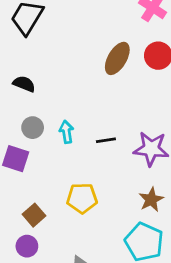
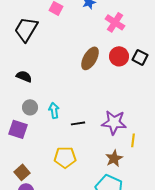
black line: (106, 140) -> (78, 123), moved
brown square: (34, 215) -> (22, 172), moved

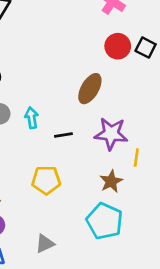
brown ellipse: (90, 58) -> (90, 89), moved

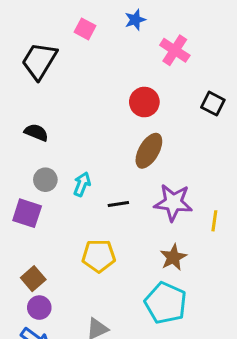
red circle: (118, 46) -> (144, 102), moved
cyan arrow: (32, 118) -> (82, 184), turned 30
yellow line: (136, 158) -> (214, 221), moved

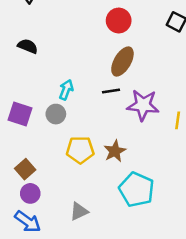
gray circle: (45, 180) -> (56, 114), moved
black line: (118, 204) -> (111, 91), moved
brown star: (173, 257) -> (115, 151), moved

